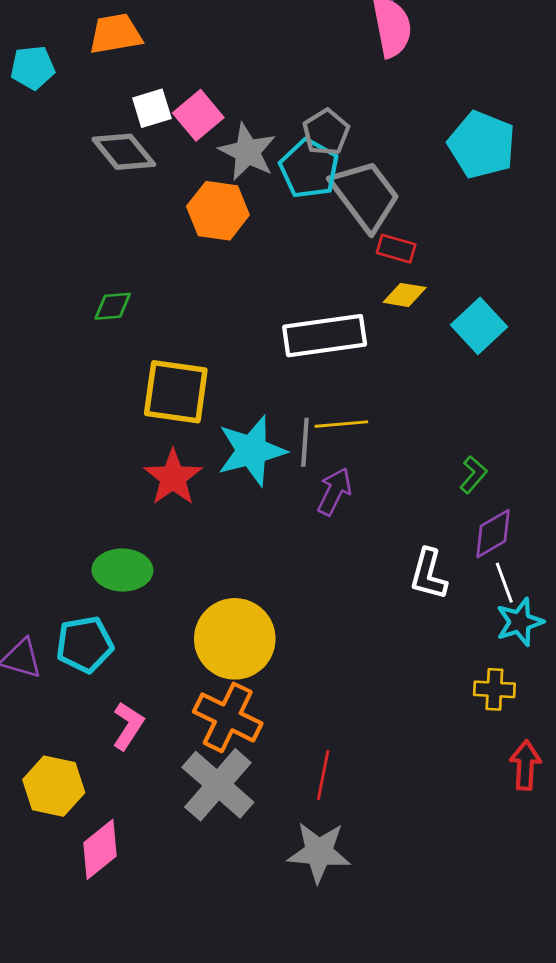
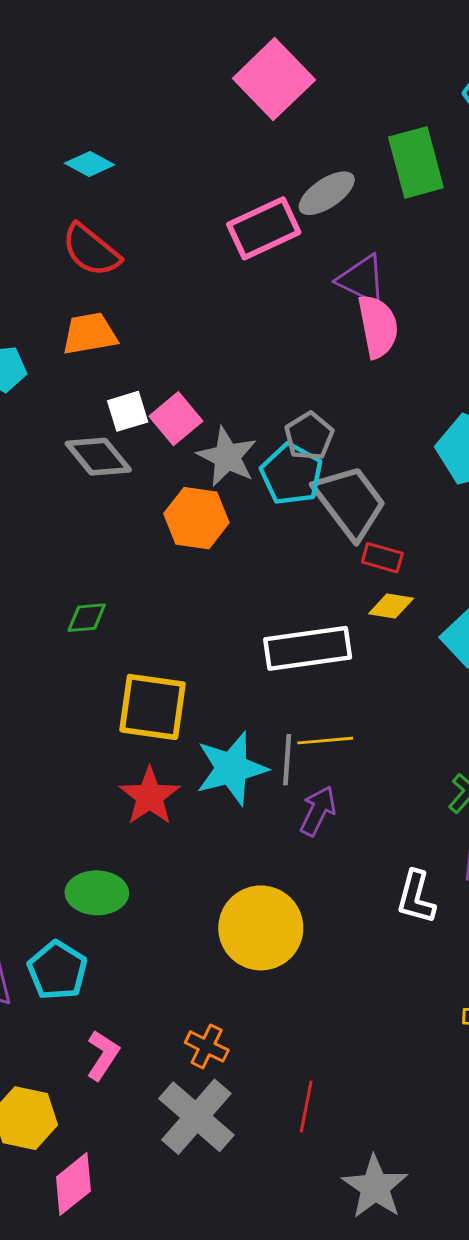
yellow circle: (235, 639) -> (261, 928), moved
cyan pentagon: (85, 644) -> (57, 970), turned -30
orange cross: (228, 717) -> (207, 1046), size x0.6
gray star: (319, 852) -> (375, 1187), moved, turned 30

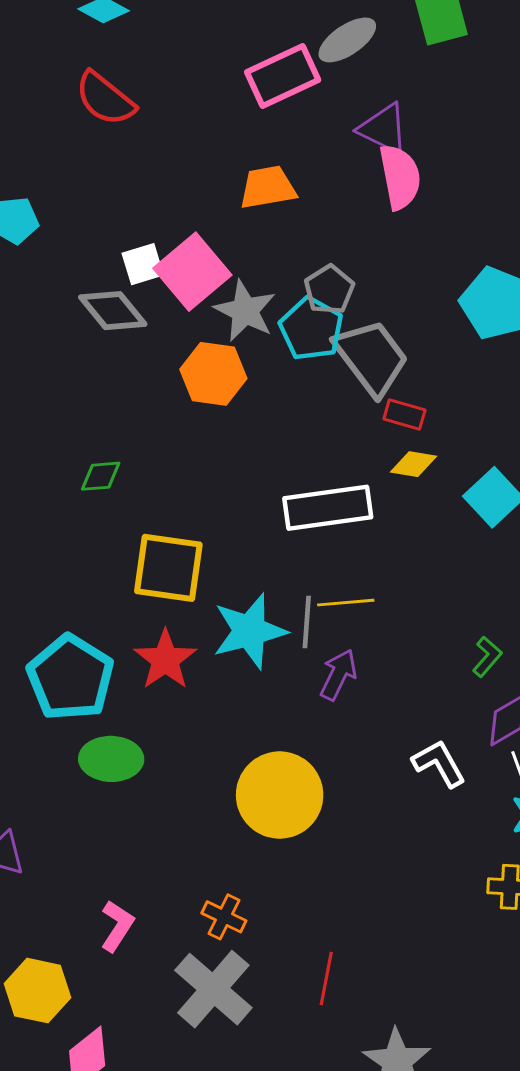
orange trapezoid: (90, 334) -> (268, 187), moved
pink square: (176, 419) -> (192, 272), size x1.4
white L-shape: (416, 897) -> (439, 763), turned 136
cyan pentagon: (57, 970) -> (71, 678), moved, size x1.4

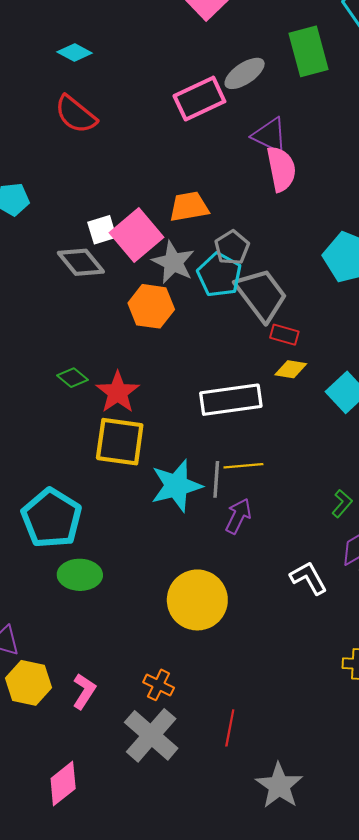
orange trapezoid: (268, 187) -> (189, 207), moved
green diamond: (101, 476) -> (73, 378), turned 44
red star: (165, 660) -> (118, 392), moved
yellow hexagon: (37, 991) -> (28, 683), moved

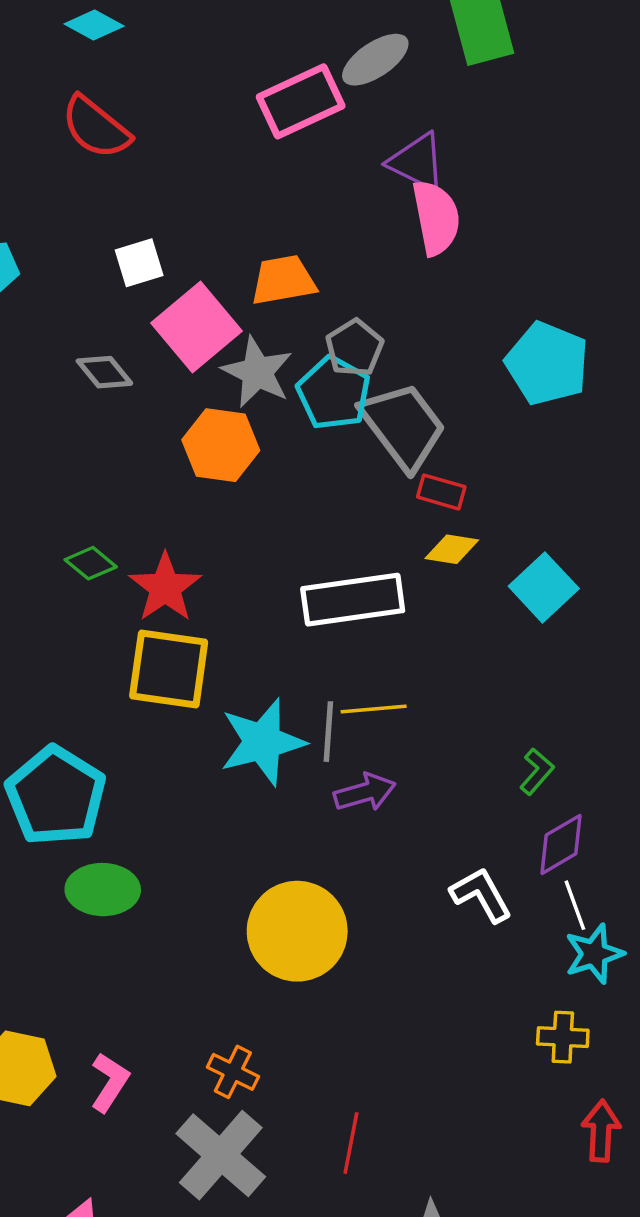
white square: (102, 230) -> (139, 263), moved
gray diamond: (81, 262) -> (104, 372), size x0.7
purple arrow: (238, 516) -> (365, 792), turned 48

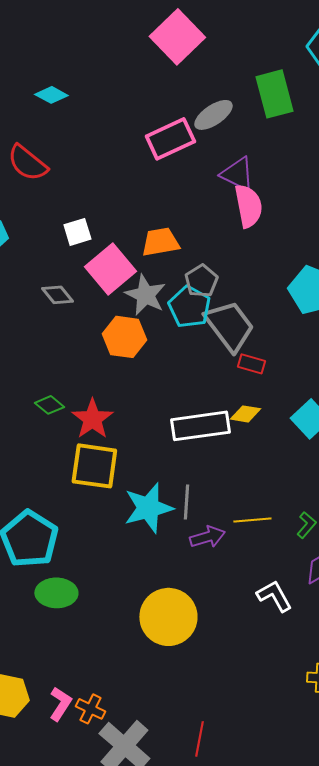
red semicircle: (96, 127) -> (27, 163), moved
yellow diamond: (452, 549) -> (245, 414), moved
yellow line: (374, 709) -> (252, 520), moved
orange cross: (233, 1072) -> (90, 709), moved

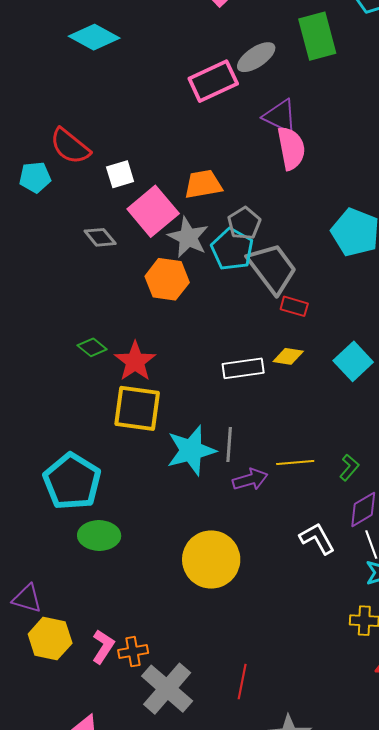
cyan diamond: (51, 95) -> (94, 37), size x1.5
red semicircle: (27, 163) -> (70, 146), moved
white rectangle: (200, 426) -> (243, 368), size x0.7
orange cross: (90, 709) -> (133, 652), turned -36

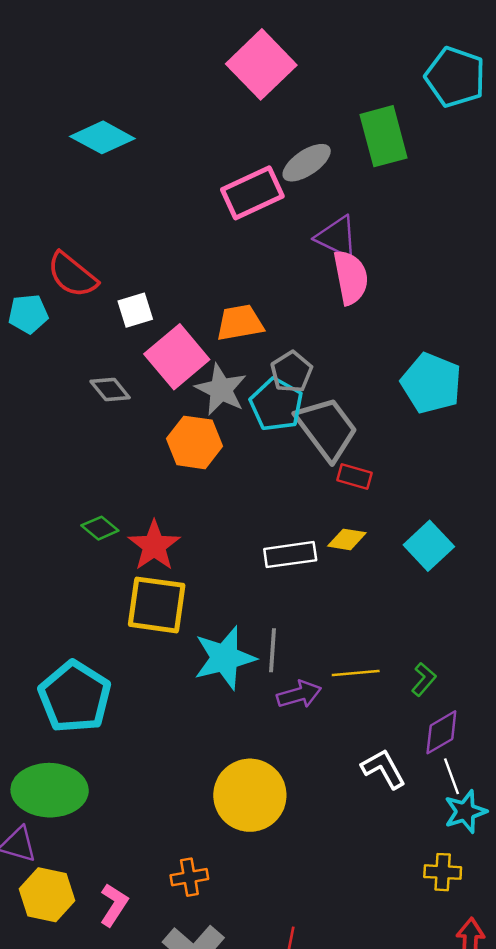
green ellipse: (99, 535) -> (50, 790), moved, size x1.4
orange cross: (133, 652) -> (189, 877), moved

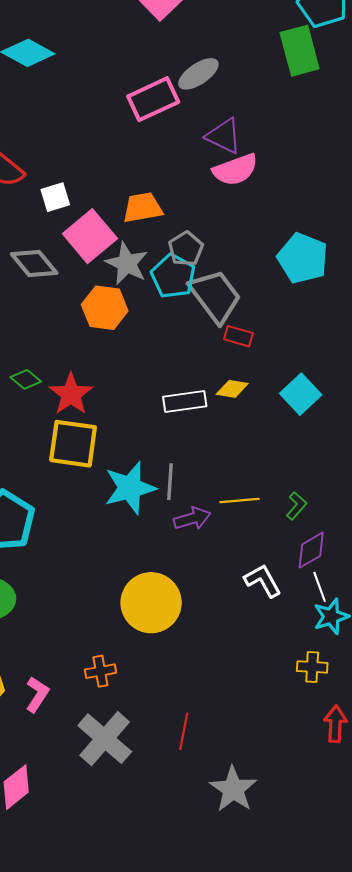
green rectangle: (383, 136) -> (300, 51), moved
pink semicircle: (351, 277) -> (235, 170), turned 81
gray diamond: (110, 389) -> (34, 263), size x1.4

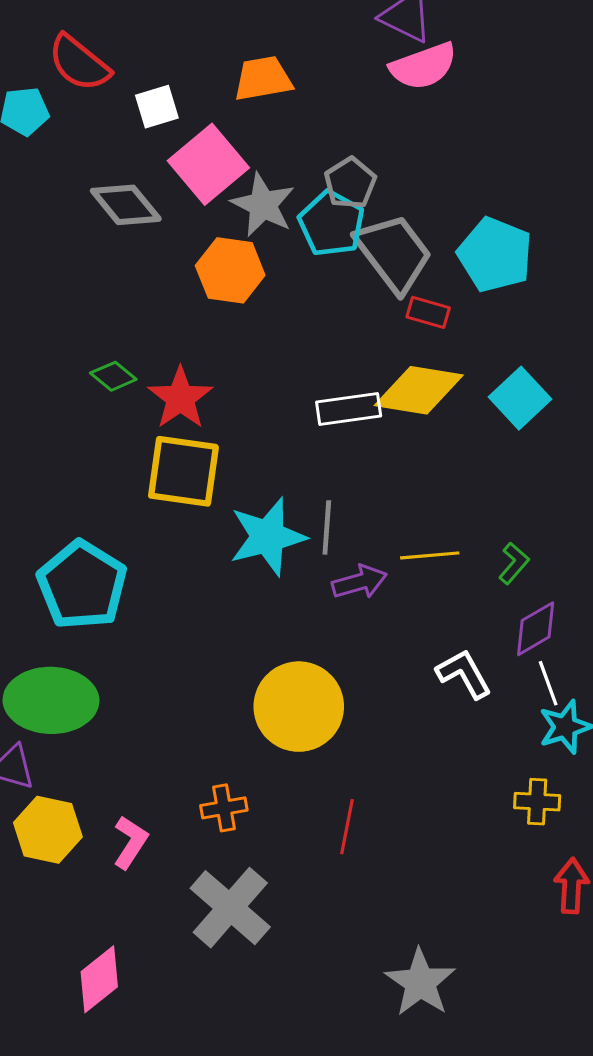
orange trapezoid: (143, 208) -> (263, 79), moved
cyan pentagon: (303, 258) -> (495, 255), moved
yellow diamond: (232, 389) -> (419, 390), size x1.8
red line: (184, 731) -> (347, 827), moved

